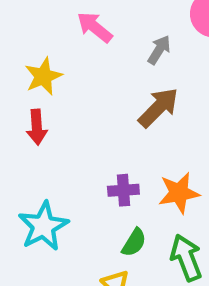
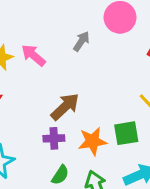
pink arrow: (95, 27) -> (33, 55), moved
brown arrow: (158, 108) -> (65, 107), moved

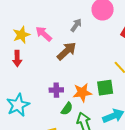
brown arrow: (65, 107) -> (67, 51), moved
green semicircle: (60, 175) -> (67, 109), moved

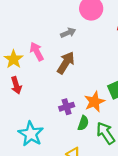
gray arrow: (76, 25) -> (68, 33), turned 48
pink arrow: (44, 34) -> (37, 52), turned 36

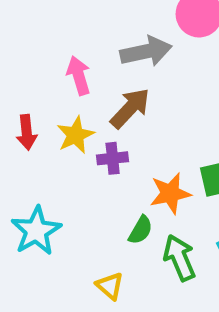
gray arrow: (68, 33) -> (146, 52), size x1.6
yellow star: (14, 59) -> (75, 135), moved
purple cross: (67, 107) -> (113, 158), moved

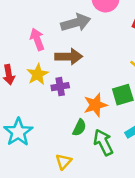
brown arrow: (130, 108) -> (69, 57), turned 50
yellow triangle: (110, 286) -> (63, 162), turned 35

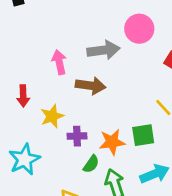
yellow star: (38, 74) -> (52, 116), moved
purple cross: (60, 87) -> (77, 136), moved

